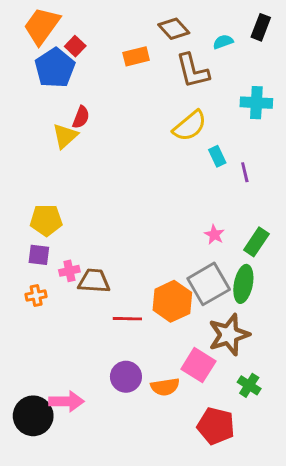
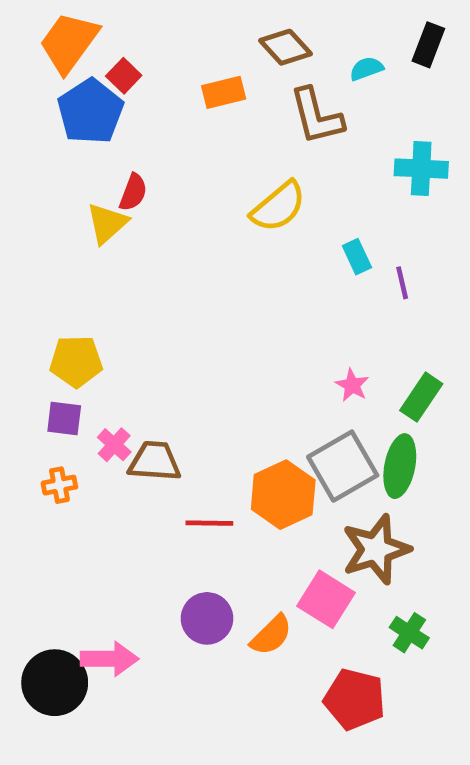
yellow semicircle: (190, 126) -> (278, 207), moved
pink cross: (69, 271) -> (114, 445), turned -36
orange semicircle: (165, 387) -> (271, 635), turned -36

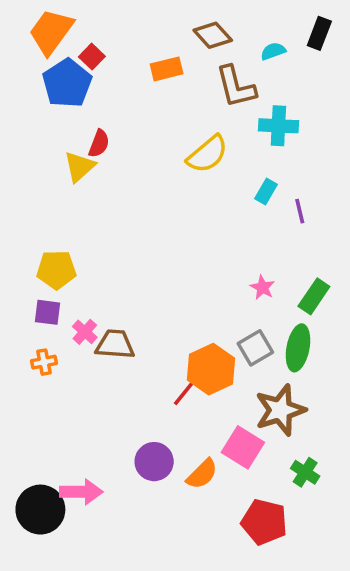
cyan cross: (421, 169) -> (278, 126), moved
cyan rectangle: (357, 257) -> (266, 192), turned 55
gray square: (343, 466) -> (255, 348), size x0.7
red line: (209, 523) -> (186, 391), moved, turned -52

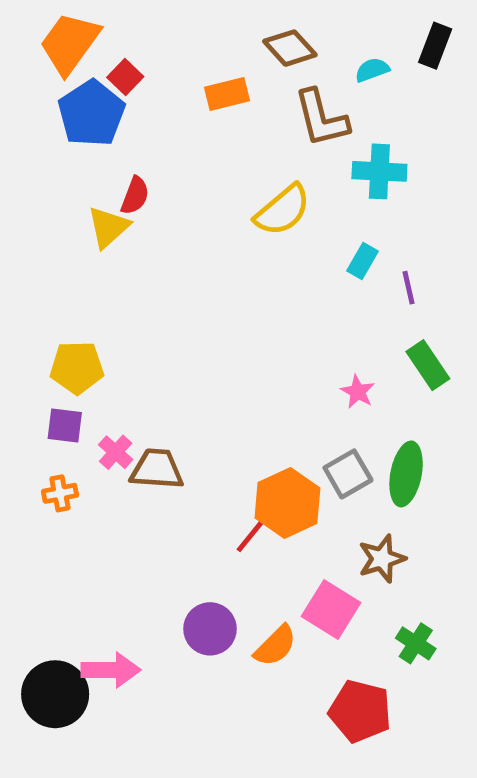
green rectangle: (314, 296) -> (428, 365), moved, turned -68
brown star: (280, 410) -> (382, 559), size x0.7

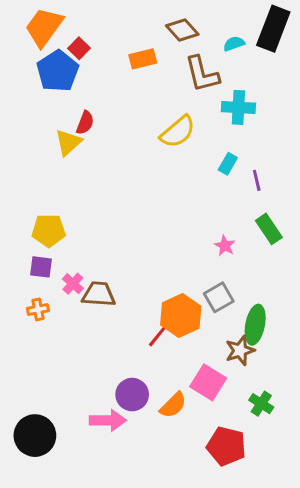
black rectangle: (435, 46) -> (273, 29), size x1.6
green ellipse: (406, 474) -> (255, 325), moved
pink arrow: (111, 670) -> (108, 420), moved

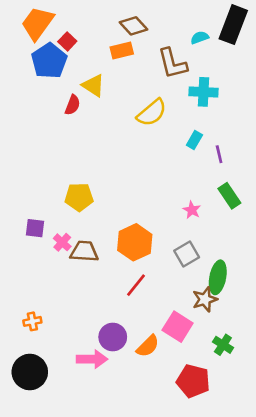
brown diamond: (182, 30) -> (133, 26), moved
yellow triangle: (68, 142) -> (93, 85), moved, turned -45
yellow pentagon: (49, 230) -> (79, 197), moved
orange cross: (38, 309) -> (32, 321), moved
orange hexagon: (181, 316) -> (135, 242), moved

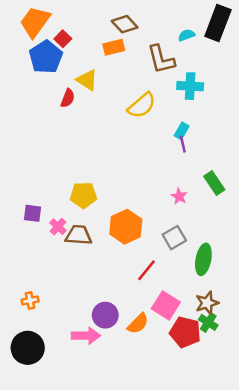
purple line: (219, 154) -> (183, 144), moved
yellow pentagon: (79, 197) -> (83, 195), moved
red line: (136, 285) -> (146, 270), moved
brown star: (205, 299) -> (207, 303), moved
red pentagon: (193, 381) -> (185, 332), moved

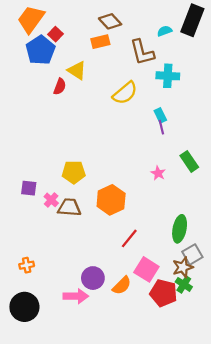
cyan rectangle: (182, 131) -> (160, 115), turned -56
gray square: (174, 238) -> (192, 254), moved

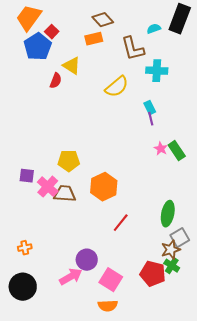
pink star: (158, 173) -> (161, 149), moved
pink cross: (51, 200) -> (48, 187), size x1.5
pink square: (146, 269) -> (111, 280), moved
orange semicircle: (122, 285) -> (108, 306), moved, turned 42
pink arrow: (76, 296) -> (71, 277), turned -30

